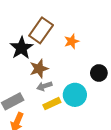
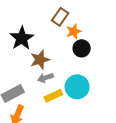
brown rectangle: (41, 30) -> (60, 17), moved, size x0.7
black circle: (99, 73) -> (82, 48), moved

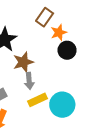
gray arrow: (45, 78) -> (29, 81), turned -77
cyan circle: (77, 87) -> (62, 105), moved

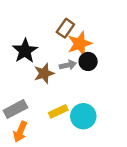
orange star: (59, 32) -> (80, 44), size x1.5
gray arrow: (29, 81) -> (68, 65), moved, turned -98

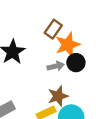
brown star: (44, 73) -> (58, 96), moved

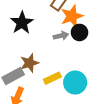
brown star: (58, 96) -> (29, 63), moved

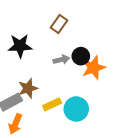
orange star: (72, 16) -> (93, 68), moved
black star: (22, 23) -> (20, 46), turned 30

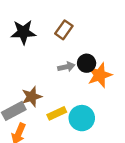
black star: (20, 46) -> (23, 32), moved

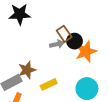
brown rectangle: (64, 30) -> (64, 34), moved, turned -70
cyan circle: (82, 118) -> (87, 89), moved

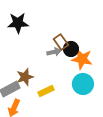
orange star: (86, 51) -> (82, 59), turned 30
cyan circle: (87, 89) -> (83, 84), moved

